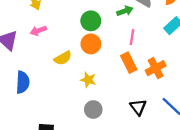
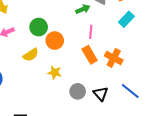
green circle: (91, 21) -> (39, 27), moved
orange cross: (156, 68) -> (114, 58), turned -30
gray circle: (93, 110) -> (78, 91), moved

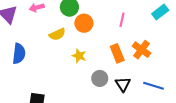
orange rectangle: (90, 55) -> (117, 53), moved
blue line: (130, 91) -> (153, 86), turned -30

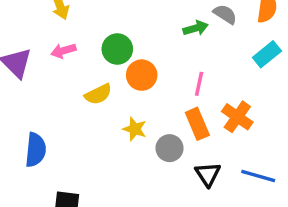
pink line: (122, 20) -> (199, 84), moved
blue semicircle: (19, 54) -> (36, 150), moved
gray circle: (100, 78) -> (170, 148), moved

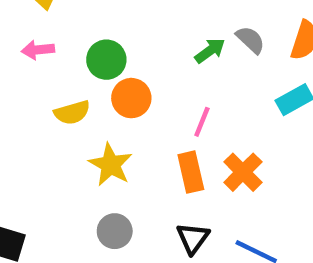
green arrow: (196, 28) -> (210, 51), turned -30
yellow star: (135, 129) -> (111, 165), size x1.4
gray circle: (170, 148) -> (115, 231), moved

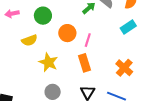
orange circle: (131, 98) -> (67, 33), moved
orange cross: (243, 172) -> (124, 68), moved

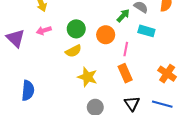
cyan rectangle: (128, 27) -> (146, 31), moved, turned 56
orange circle: (67, 33) -> (106, 35), moved
yellow semicircle: (29, 40) -> (73, 51), moved

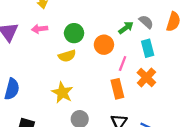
cyan rectangle: (146, 31) -> (148, 48), turned 49
orange cross: (167, 74) -> (146, 77), moved
yellow star: (87, 77) -> (62, 93), moved

